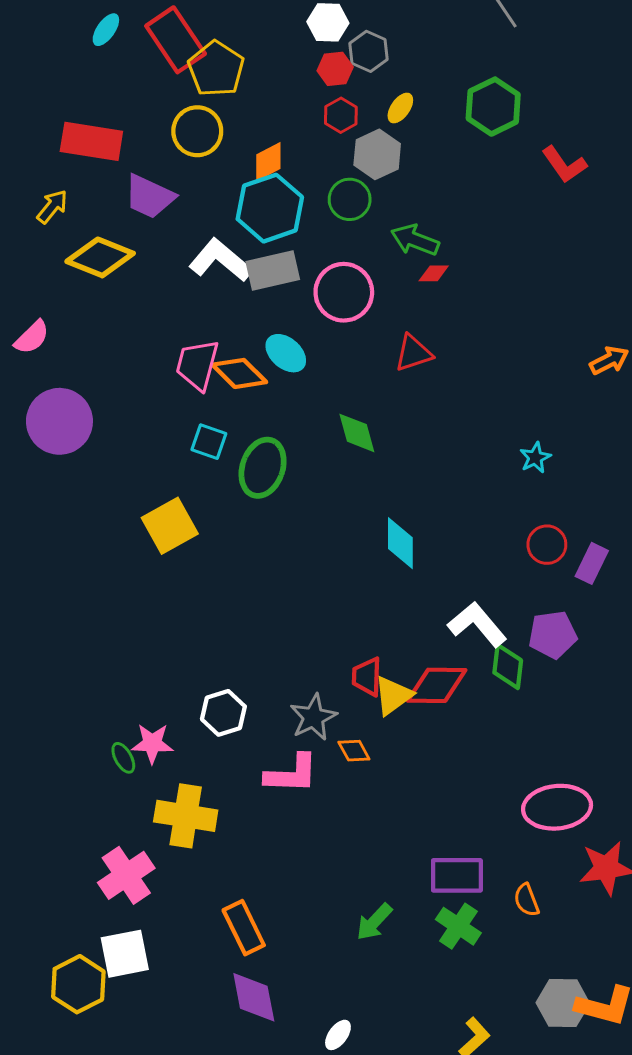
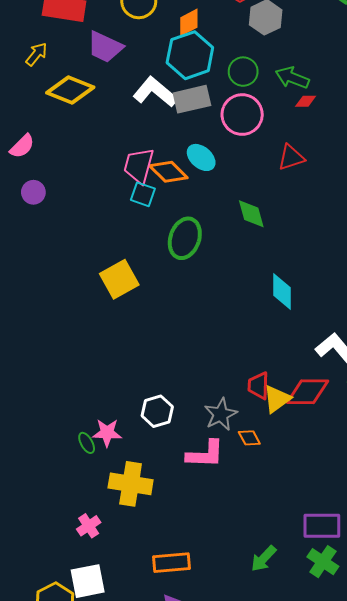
green circle: (350, 199) -> (243, 72), moved
purple circle: (59, 421) -> (33, 192), moved, size x0.5
cyan square: (209, 442) -> (143, 194), moved
pink cross: (126, 875) -> (89, 526), size x0.6
orange rectangle: (244, 928) -> (172, 563), turned -69

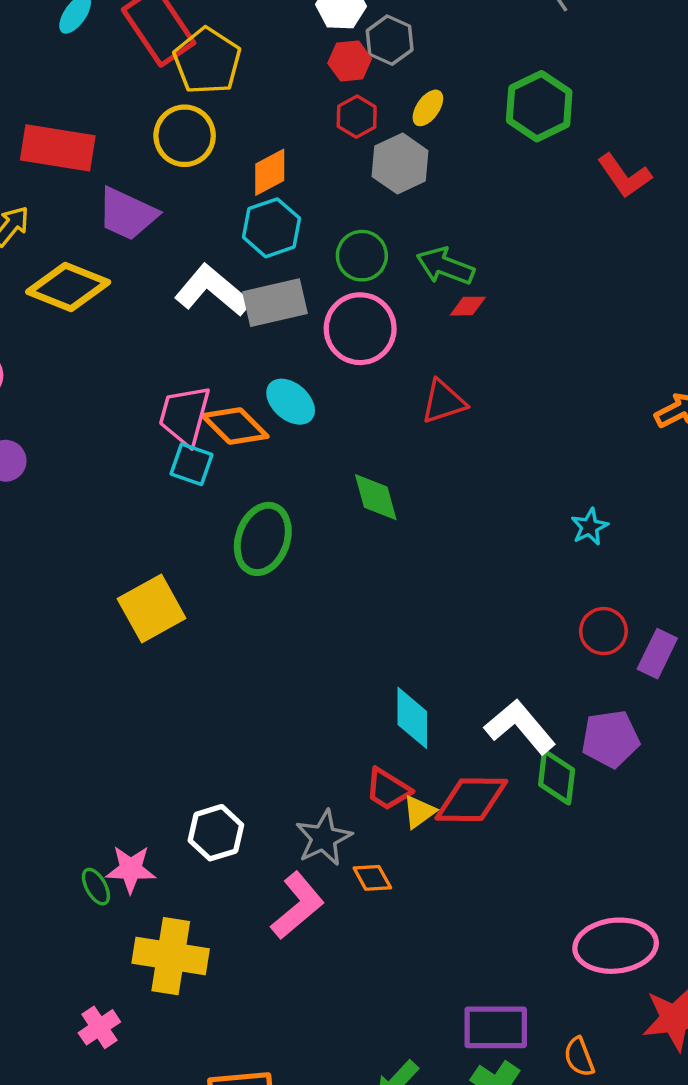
cyan hexagon: (190, 55) -> (271, 228), size x0.7
cyan diamond: (282, 292) -> (412, 718), moved
red trapezoid: (258, 386) -> (388, 789), turned -60
yellow triangle: (277, 399) -> (419, 812), size x0.7
pink L-shape: (205, 454) -> (298, 906), turned -42

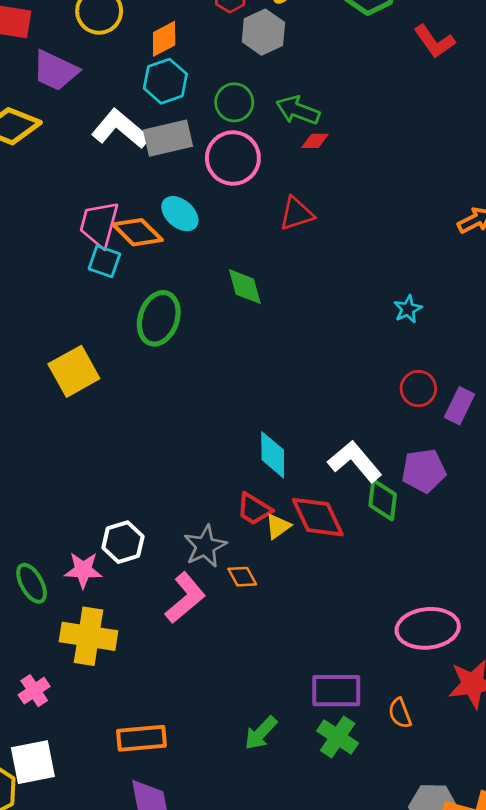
red diamond: (471, 800) -> (318, 517), turned 64
pink star: (131, 869) -> (83, 570), moved
green ellipse: (96, 887) -> (32, 583), size x1.4

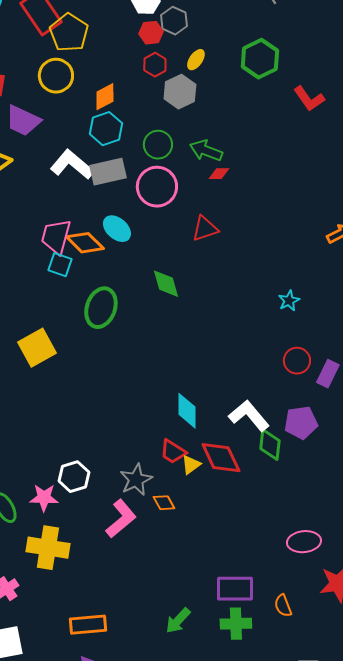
pink ellipse: (428, 628) -> (304, 542), size x0.7
green cross: (338, 737) -> (236, 624), turned -36

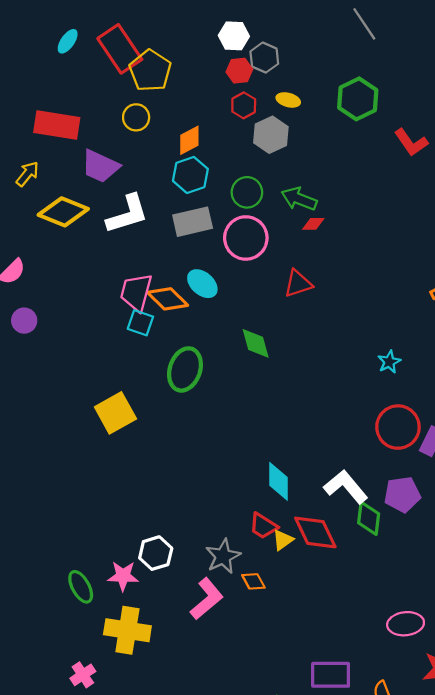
yellow ellipse: (196, 60) -> (288, 100), turned 70
yellow circle: (56, 76) -> (136, 117), size x0.7
white L-shape: (72, 165) -> (127, 214), moved, turned 123
red circle: (297, 361) -> (398, 427), size x1.5

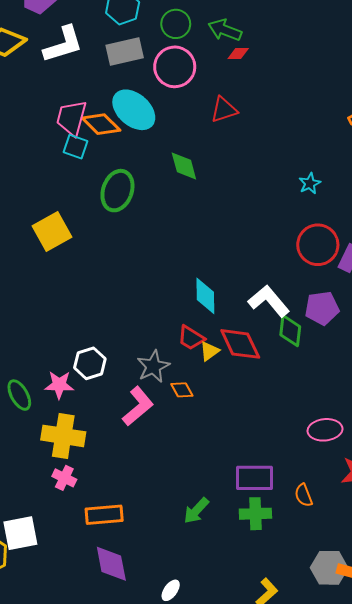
cyan ellipse: (202, 284) -> (134, 110), size x1.5
pink cross: (83, 675) -> (64, 478), moved, turned -30

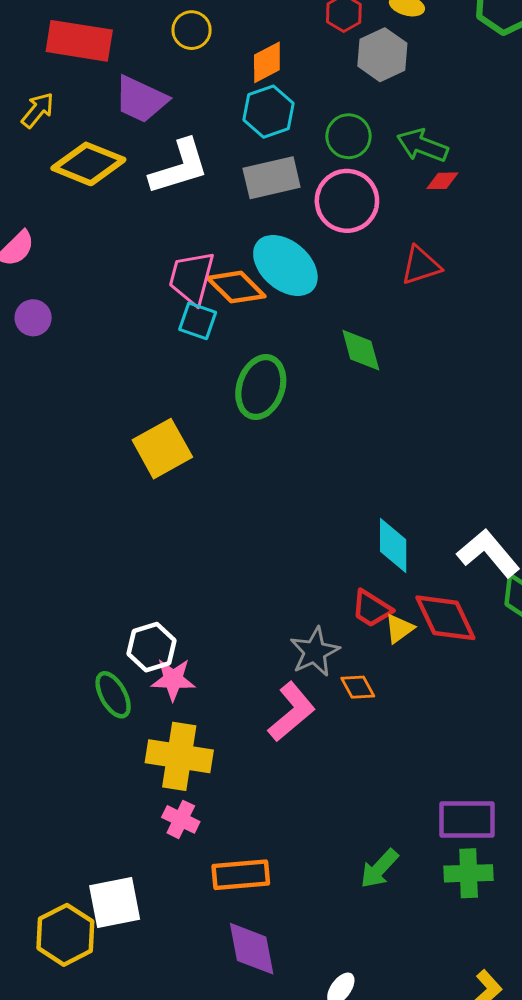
white hexagon: (90, 363) -> (152, 647), moved

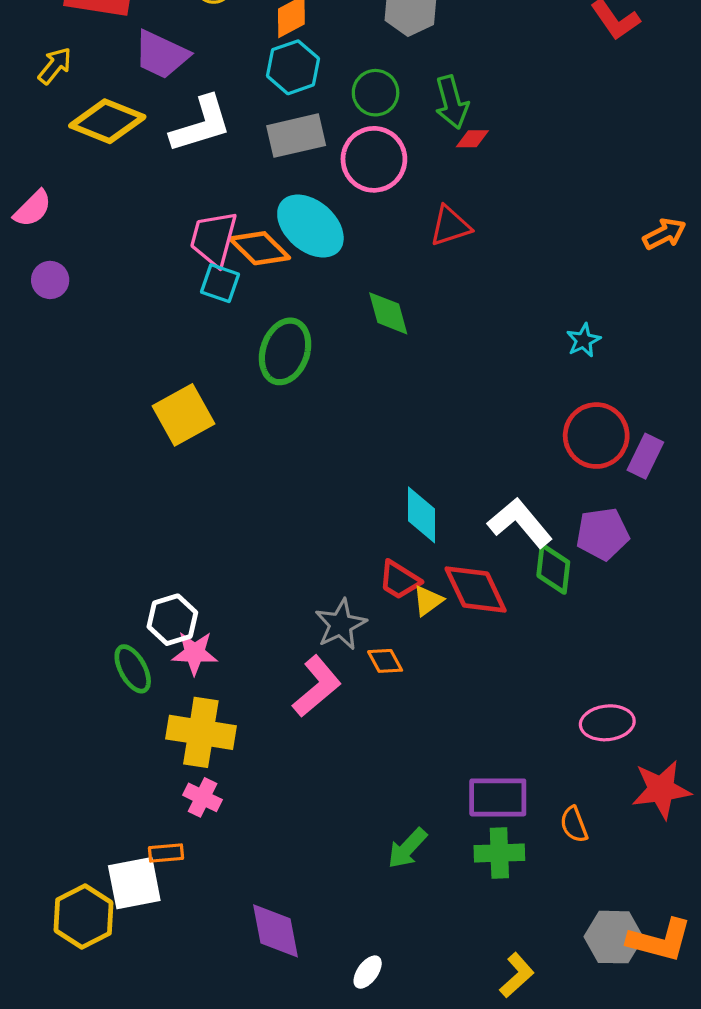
green arrow: (422, 145) -> (452, 102), turned -126
orange rectangle: (241, 875) -> (166, 853), moved, size x0.6

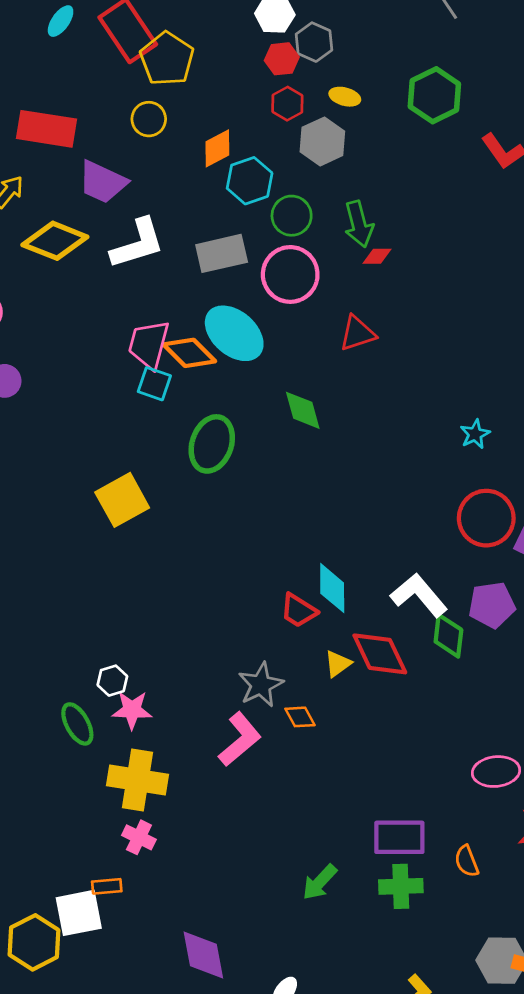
cyan hexagon: (293, 67) -> (250, 181), moved
red trapezoid: (399, 580) -> (299, 611), moved
white hexagon: (172, 620) -> (112, 681), size x0.7

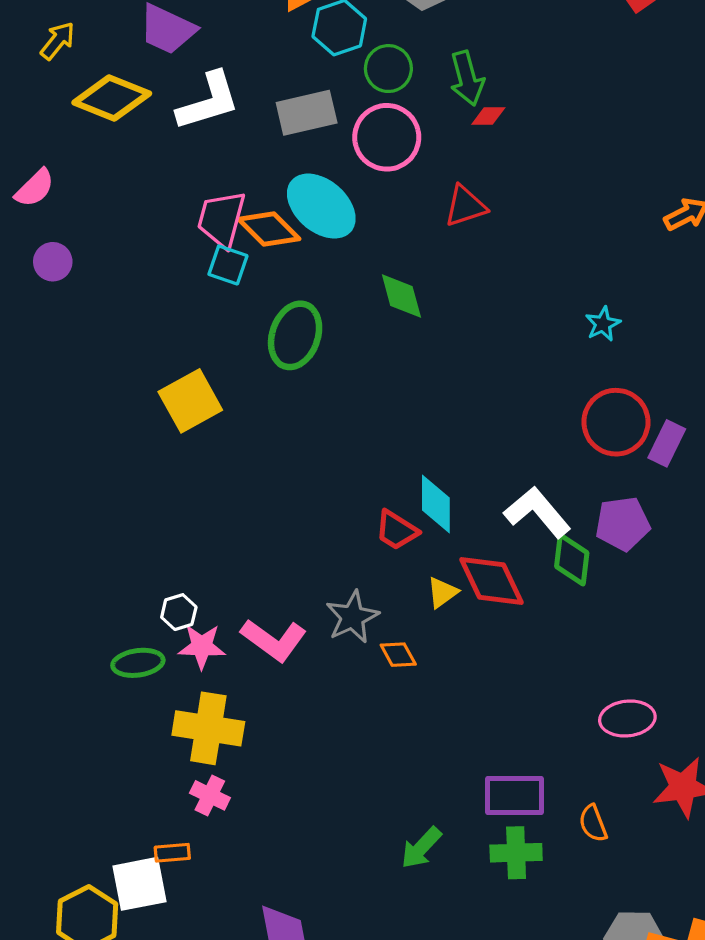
green ellipse: (77, 724) -> (138, 663), turned -69
pink L-shape: (240, 739) -> (274, 640), moved, turned 76

